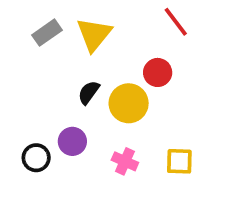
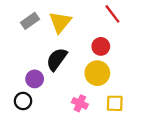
black semicircle: (89, 92) -> (57, 59), size x1.5
yellow circle: (129, 103) -> (97, 73), moved
purple circle: (72, 141) -> (35, 79), moved

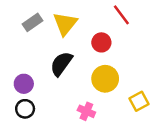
red circle: (101, 46) -> (101, 42), moved
purple circle: (35, 79) -> (24, 84), moved
yellow square: (115, 103) -> (139, 101), moved, turned -30

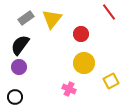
red line: (121, 15) -> (109, 12), moved
black semicircle: (61, 64) -> (20, 45), moved
black circle: (25, 109) -> (15, 97), moved

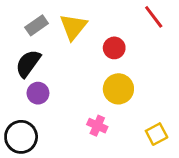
purple circle: (19, 67) -> (38, 93), moved
yellow square: (111, 81) -> (157, 134), moved
black circle: (15, 97) -> (21, 137), size x1.5

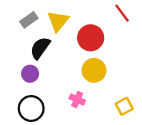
red circle: (114, 48) -> (91, 38), size x1.5
black semicircle: (28, 63) -> (40, 48), moved
black circle: (21, 137) -> (31, 109), moved

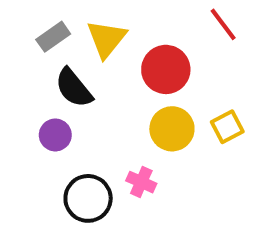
black semicircle: (40, 48) -> (74, 88), turned -75
yellow square: (124, 106) -> (227, 127), moved
black circle: (31, 109) -> (88, 198), moved

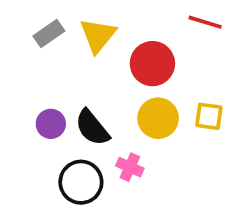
red line: (223, 24) -> (205, 22), turned -36
black semicircle: (74, 88) -> (92, 128), moved
yellow square: (227, 127) -> (209, 116), turned 36

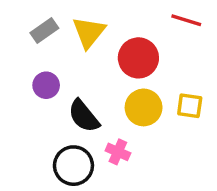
purple circle: (51, 124) -> (46, 85), moved

